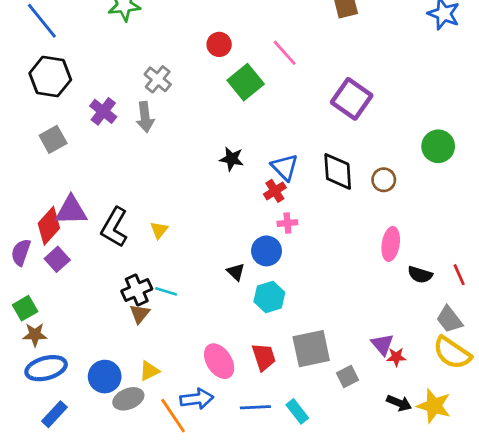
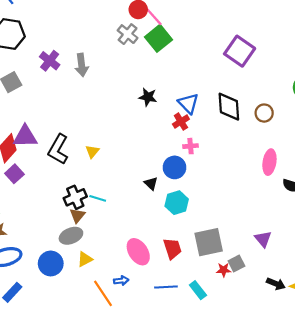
pink line: (285, 53) -> (153, 16), moved
gray cross: (158, 79) -> (128, 34), moved
red star: (396, 357) -> (224, 270), moved
gray ellipse: (128, 399) -> (71, 236), moved
blue arrow: (197, 399) -> (121, 281), size x0.6

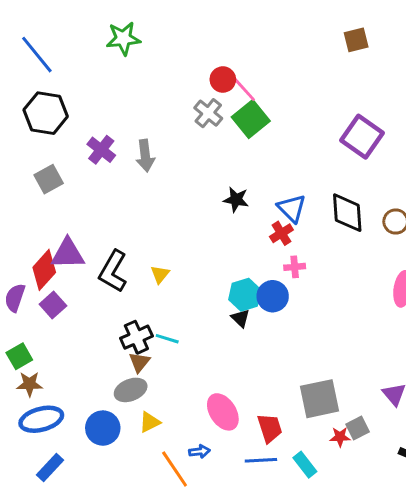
cyan hexagon: (177, 203) -> (245, 295), moved
red trapezoid: (172, 249) -> (270, 428), moved

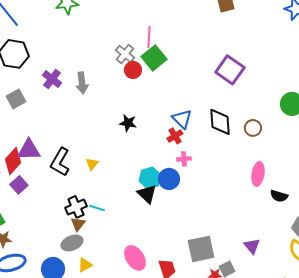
red circle: (223, 79) -> (133, 70), moved
pink line: (243, 88) -> (149, 37), turned 45
black star: (236, 200) -> (128, 123), moved
black triangle: (240, 318) -> (147, 194), size x1.5

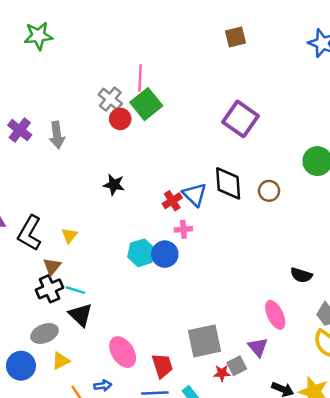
blue triangle: (182, 119) -> (195, 195), moved
pink ellipse: (258, 174) -> (275, 315), moved, turned -35
black triangle: (147, 194) -> (81, 315), moved
brown triangle: (78, 224) -> (52, 266), moved
purple triangle: (252, 246) -> (258, 347), moved

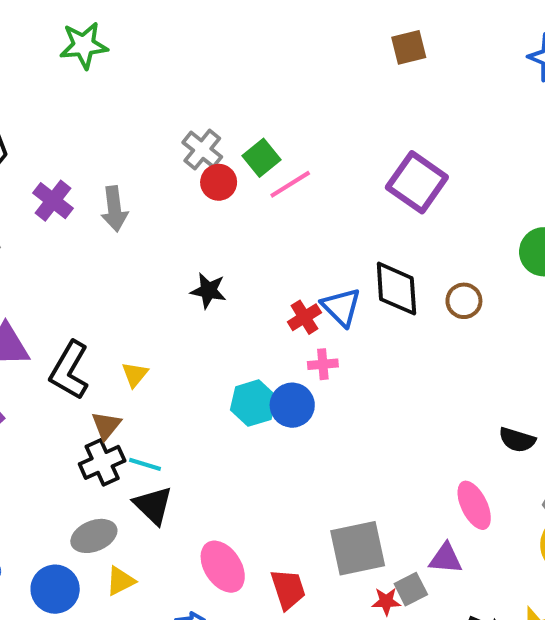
pink line: (140, 78) -> (290, 184), moved, turned 55
green square: (146, 104) -> (262, 158), size x0.7
purple triangle: (258, 347) -> (446, 558), turned -45

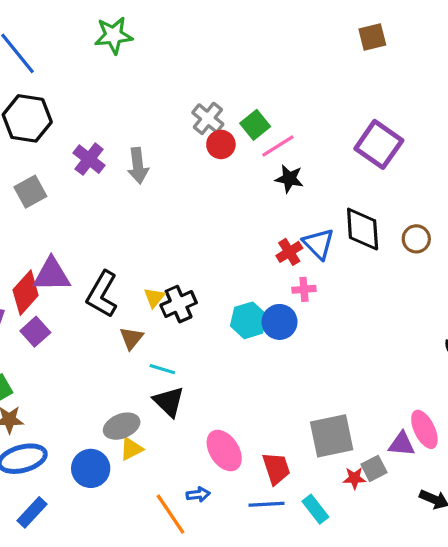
black star: (208, 291) -> (289, 179), moved
black cross: (102, 462) -> (179, 304), moved
pink ellipse: (474, 505) -> (424, 429), moved
yellow triangle: (120, 581) -> (131, 449), moved

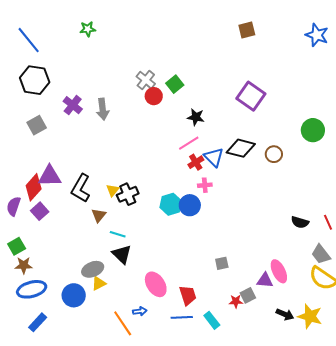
green star: (113, 35) -> (88, 29), size x0.7
pink line: (278, 146) -> (189, 143), moved
black diamond: (363, 229) -> (241, 148), turned -72
gray square: (332, 436) -> (222, 263), moved, size x0.5

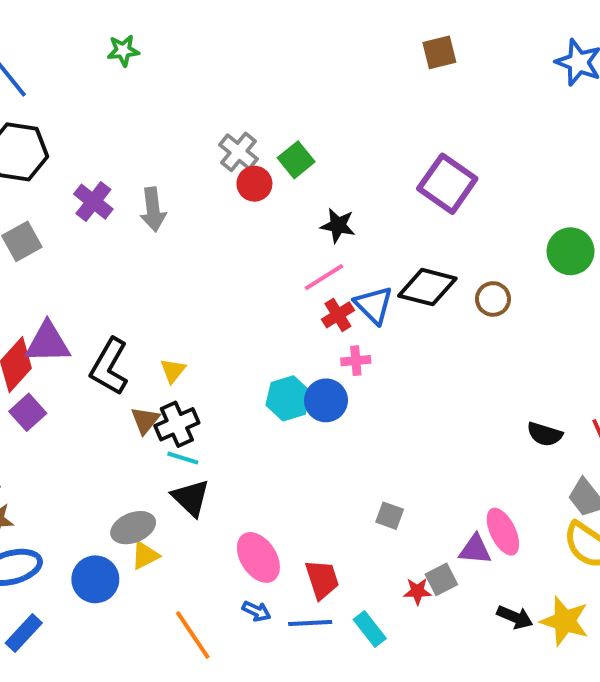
black cross: (128, 194) -> (177, 424), moved
gray square: (222, 263) -> (390, 516), turned 32
blue arrow: (140, 311) -> (256, 611), moved, turned 32

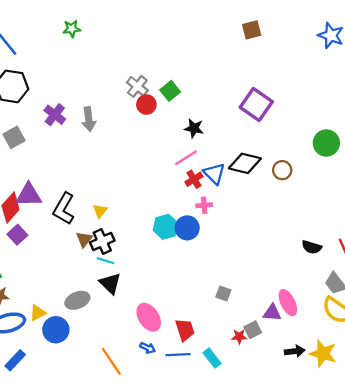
yellow triangle: (145, 555) -> (38, 313), moved
black arrow: (515, 617) -> (295, 351), turned -30

